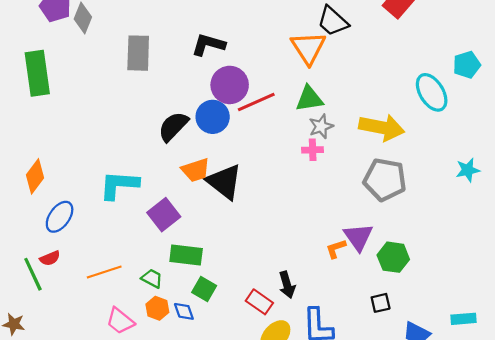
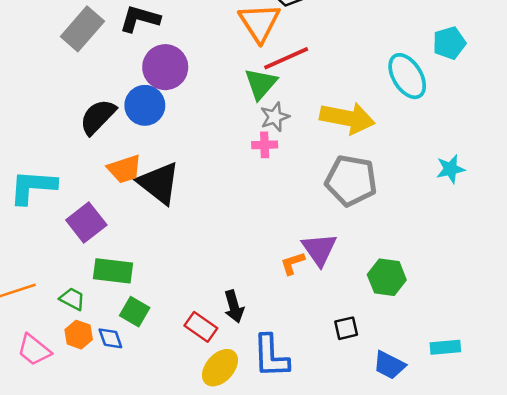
gray rectangle: (138, 53) -> (82, 29), moved, turned 39
green triangle: (309, 99) -> (261, 84), turned -40
red line: (256, 102) -> (286, 58), moved
green hexagon: (393, 257) -> (387, 277), moved

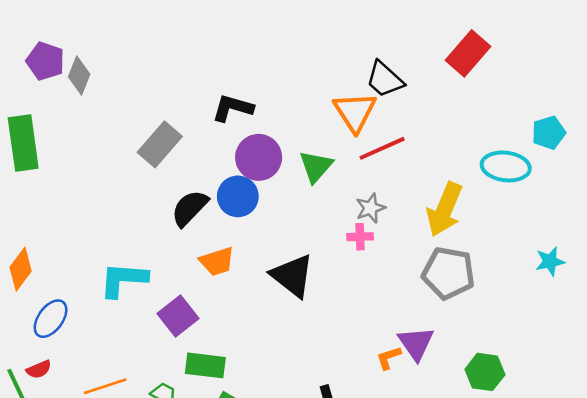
gray rectangle: (82, 29) -> (160, 144), moved
cyan ellipse: (407, 76) -> (506, 166), turned -51
green triangle: (261, 84) -> (316, 166), moved
yellow arrow: (347, 118) -> (445, 209), turned 102
black triangle: (159, 183) -> (292, 276), moved

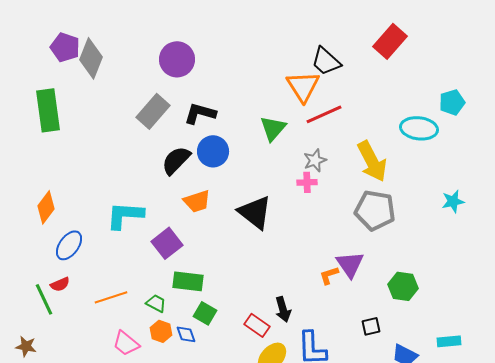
gray diamond: (79, 75) -> (91, 58), size x1.4
black L-shape: (233, 108) -> (200, 113), moved
purple circle: (259, 157) -> (177, 59), moved
yellow arrow: (445, 209) -> (372, 161), turned -51

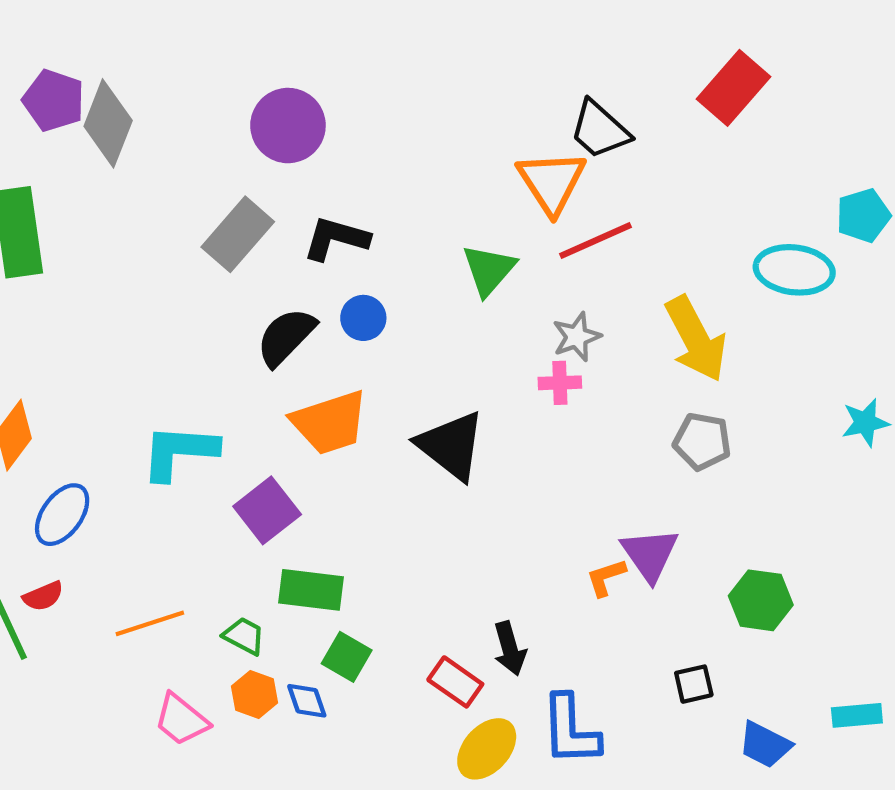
blue circle: (213, 151) -> (363, 318), size x0.7
orange trapezoid: (197, 201) -> (330, 423), size x1.4
gray pentagon: (375, 210) -> (702, 441), size x0.7

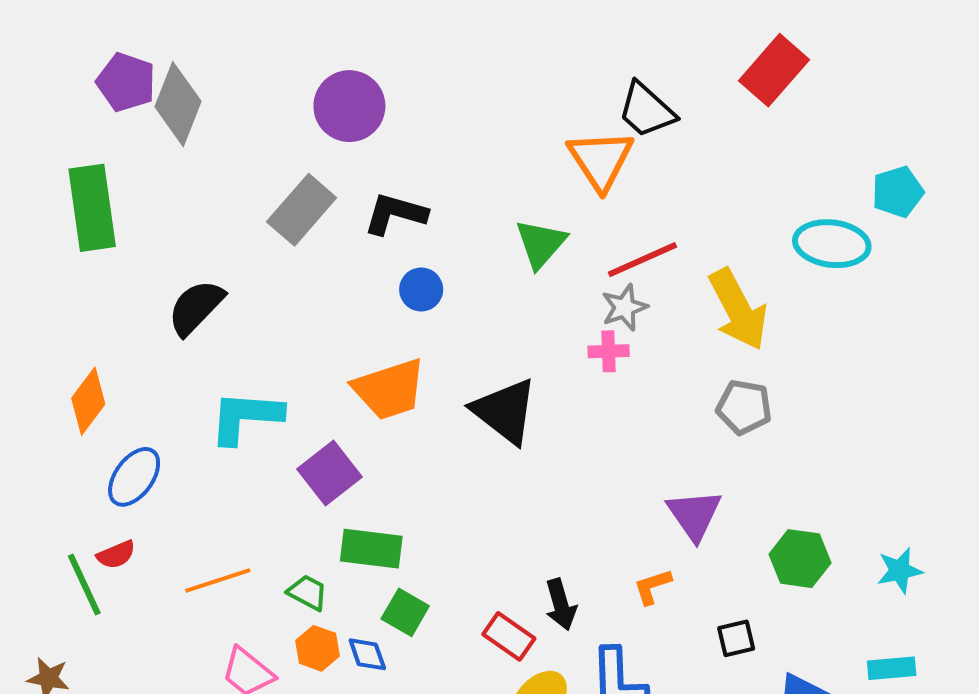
red line: (595, 241) -> (642, 260), moved
black semicircle: (286, 337) -> (196, 307), moved
cyan star: (865, 423) -> (900, 571), moved
orange L-shape: (606, 577) -> (652, 587), moved

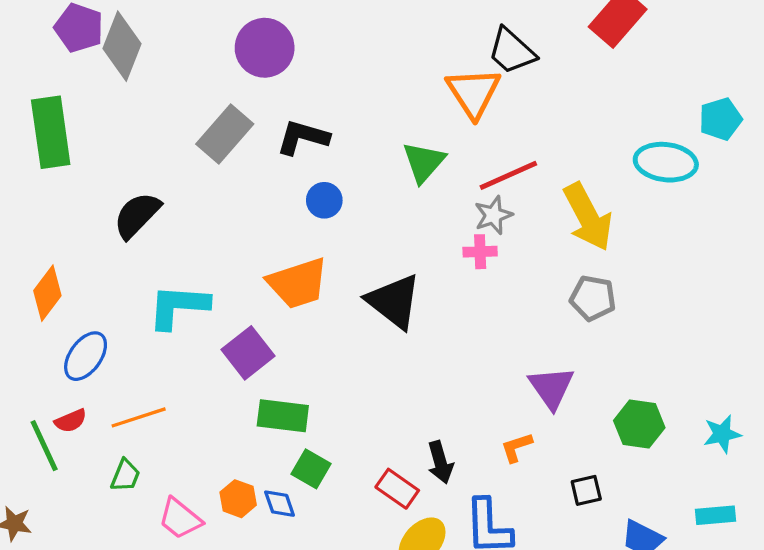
orange line: (218, 581) -> (139, 417), moved
green trapezoid: (308, 592) -> (125, 475), moved, turned 84

